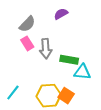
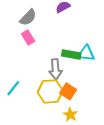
gray arrow: (46, 49) -> (56, 69), moved
cyan triangle: (82, 72) -> (86, 53), moved

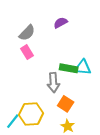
cyan line: (13, 88) -> (13, 121), moved
yellow hexagon: (50, 91) -> (31, 114), moved

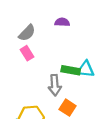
purple semicircle: (60, 23) -> (62, 22), turned 32

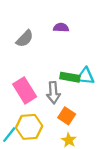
pink rectangle: (27, 53) -> (25, 90), moved, size x1.6

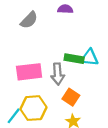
pink rectangle: (25, 90) -> (29, 72), turned -65

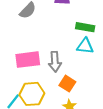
green rectangle: (74, 59) -> (85, 27), moved

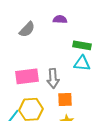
orange square: (67, 84) -> (65, 99), turned -35

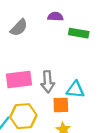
green rectangle: (82, 45) -> (79, 33), moved
cyan triangle: (82, 63) -> (75, 90), moved

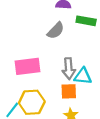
gray semicircle: (19, 28) -> (56, 31), moved
gray arrow: (48, 82) -> (69, 69), moved

